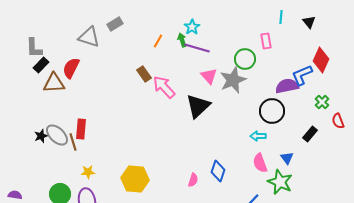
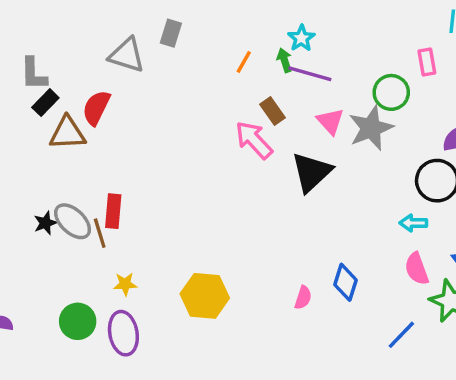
gray rectangle: (115, 24) -> (171, 33), turned -42
brown rectangle: (144, 74) -> (273, 111), moved

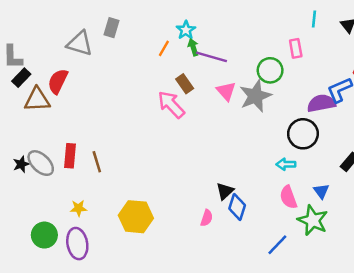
cyan star: (301, 38) -> (186, 30), moved
black triangle: (312, 172) -> (225, 191), moved, size x0.6
brown line: (100, 233) -> (97, 162), moved

